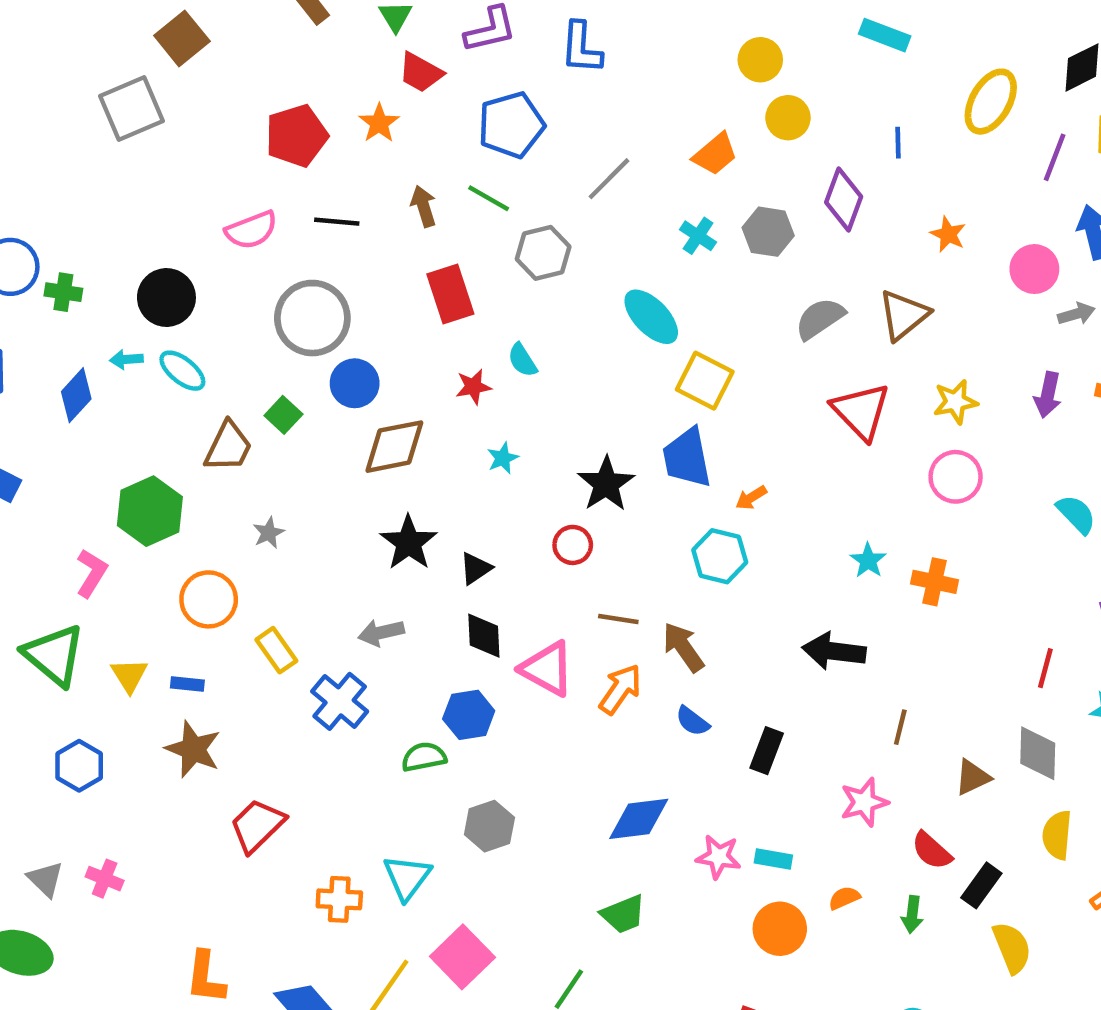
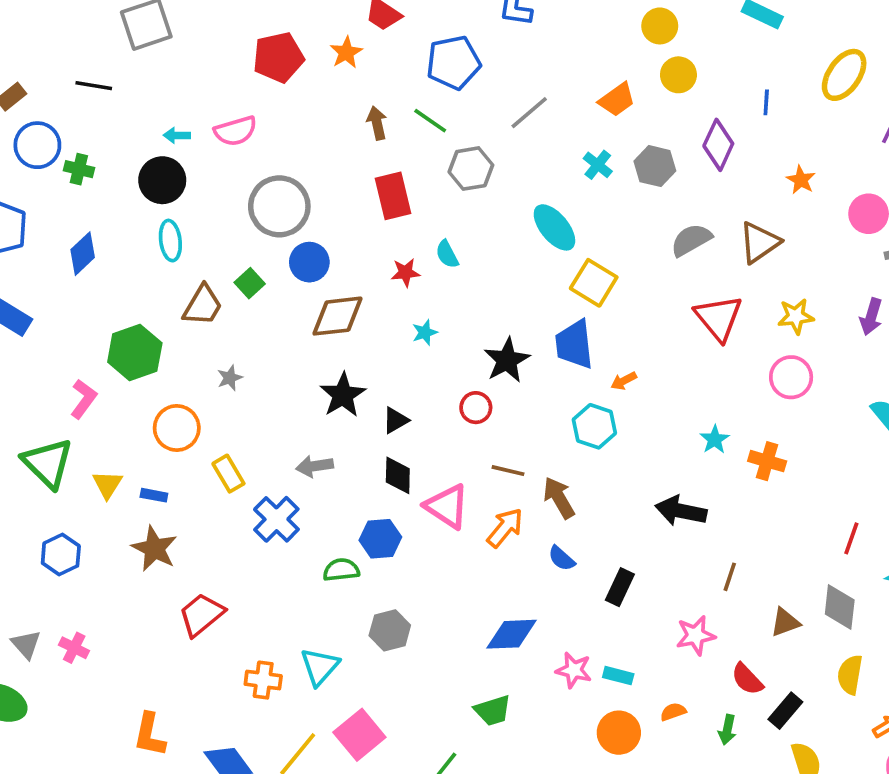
black line: (337, 222) -> (94, 86), moved
cyan arrow: (126, 359) -> (177, 135), moved
cyan ellipse: (182, 371) -> (170, 241), turned 39

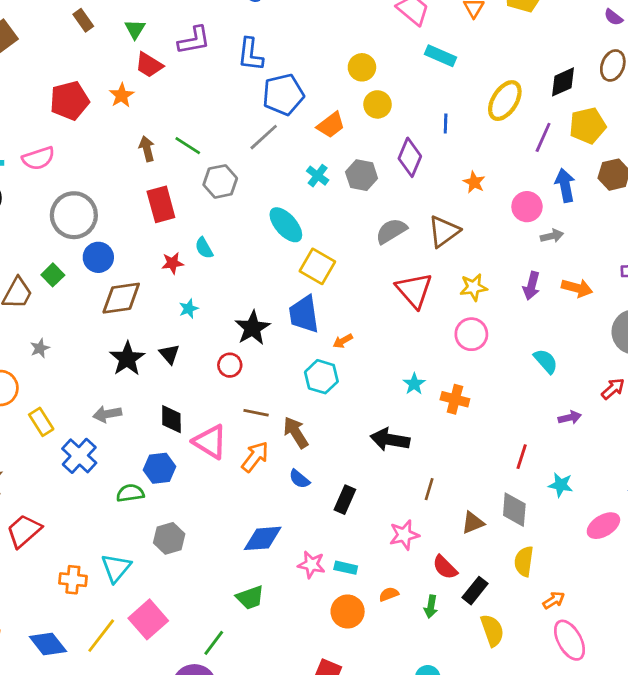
blue pentagon: (453, 63) -> (283, 95), moved
black triangle: (395, 420) -> (169, 354), moved, turned -40

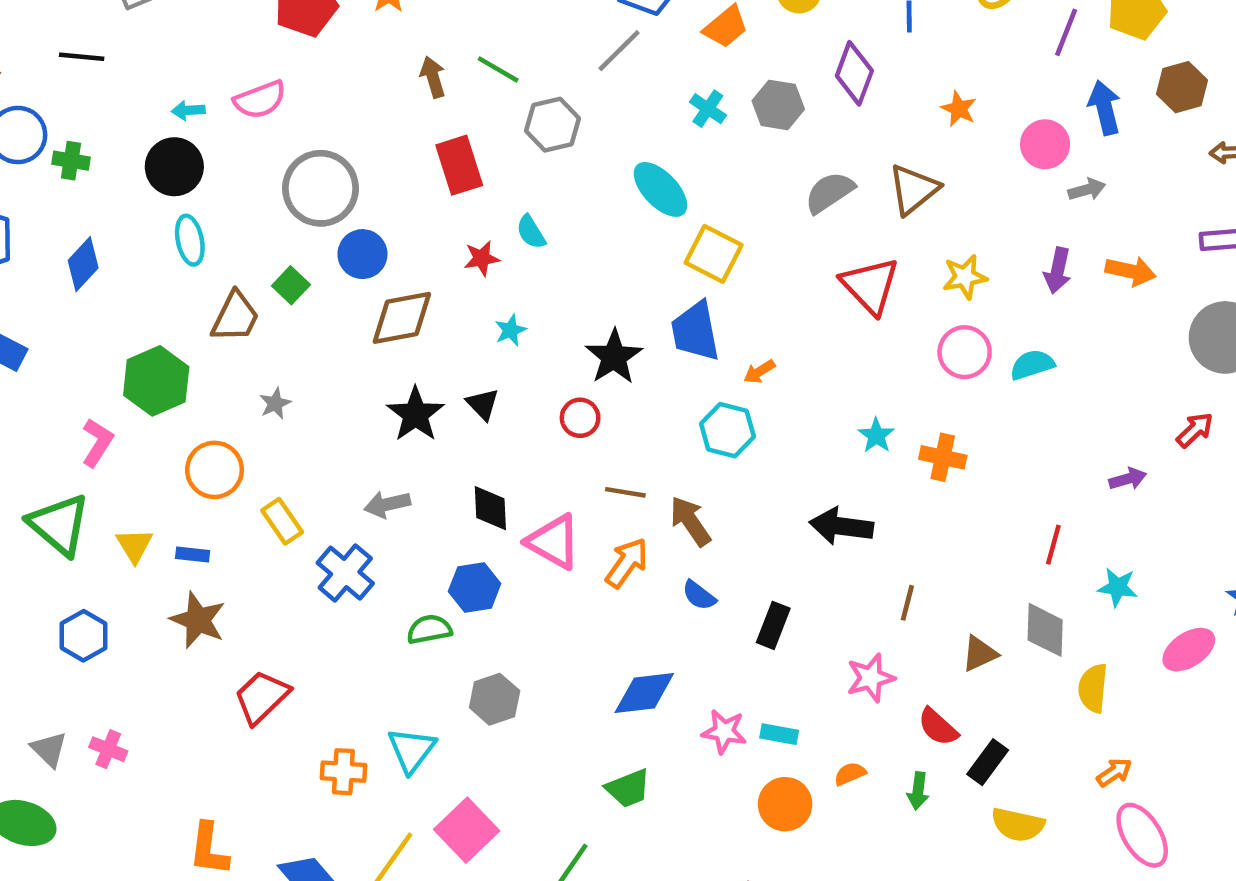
cyan semicircle: (546, 361) -> (1032, 365), moved, turned -64
yellow semicircle: (524, 561) -> (1093, 688), moved
yellow semicircle: (492, 630) -> (1018, 825), turned 124

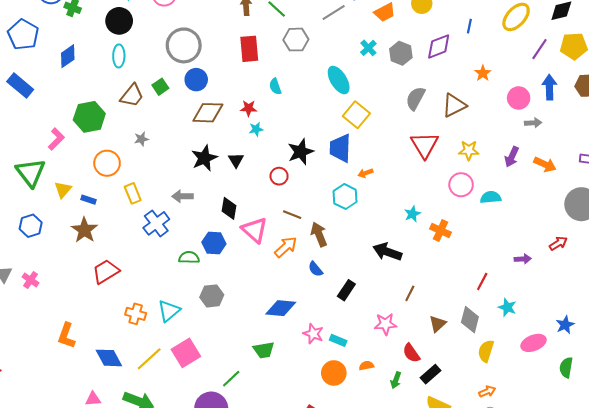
purple diamond: (854, 73) -> (439, 46), turned 36
gray semicircle: (830, 192) -> (415, 98), turned -40
red star: (482, 258) -> (249, 108), moved
brown triangle: (979, 654) -> (438, 324), turned -30

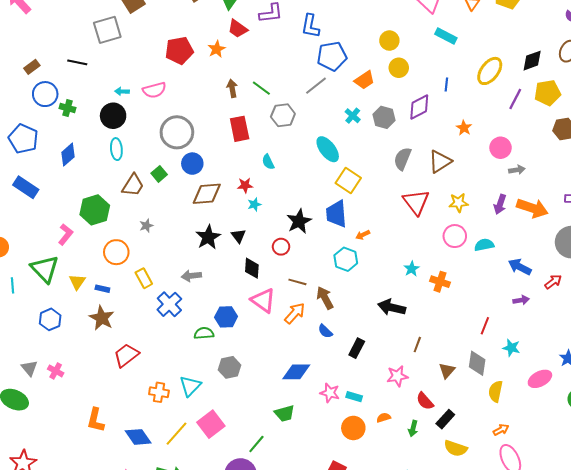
blue arrow: (549, 87) -> (520, 267), moved, turned -55
orange arrow: (545, 164) -> (532, 208), size x1.4
black diamond: (229, 208) -> (252, 268), moved

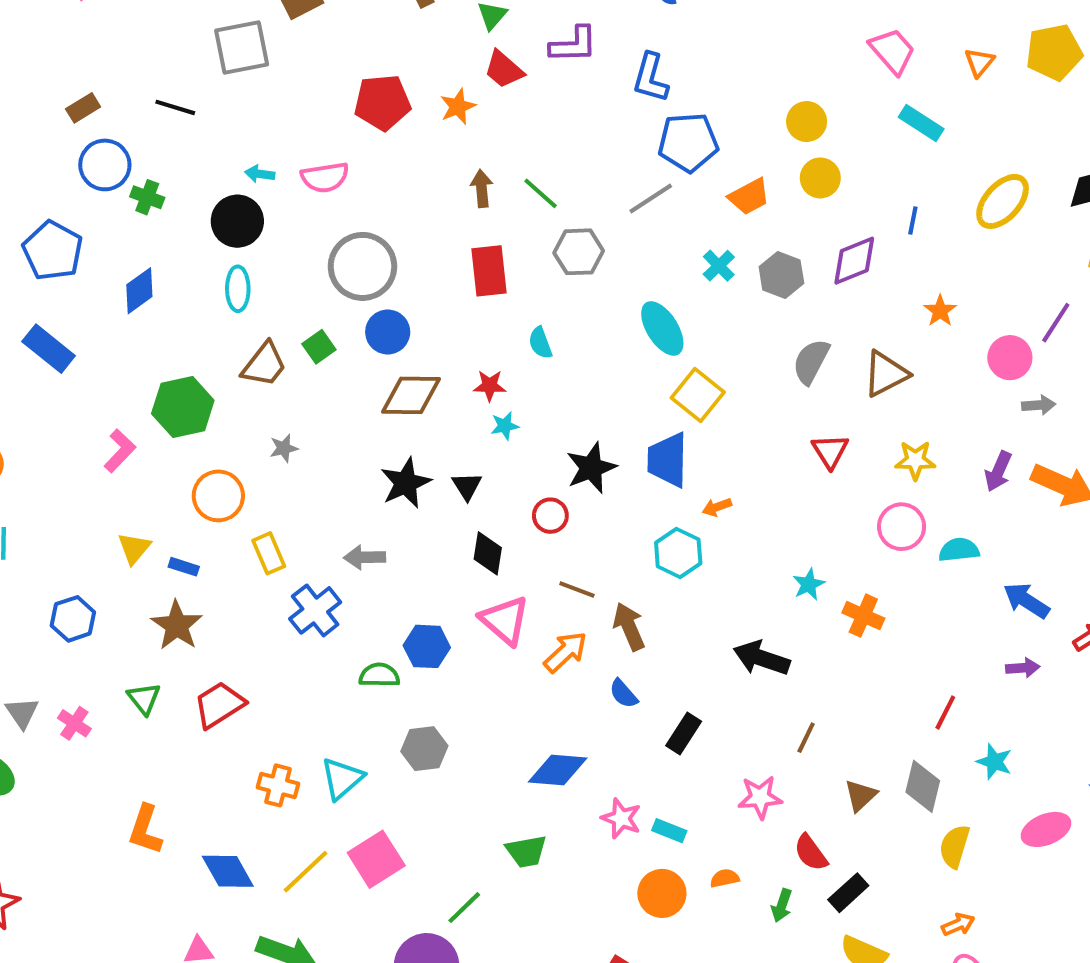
purple line: (515, 99) -> (1056, 323), moved
red triangle: (416, 202) -> (830, 451), size x0.7
green triangle: (45, 269) -> (144, 698), moved, size x0.6

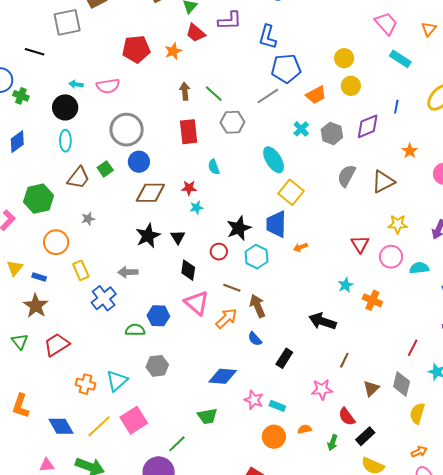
red triangle: (830, 451) -> (360, 244), moved
cyan hexagon: (678, 553) -> (257, 257), moved

